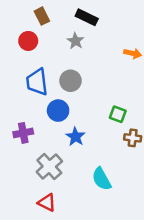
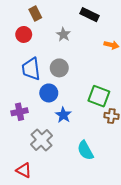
black rectangle: (87, 17) -> (90, 15), moved
green square: (118, 114) -> (99, 96), size x1.5
red triangle: (47, 203) -> (24, 170), moved

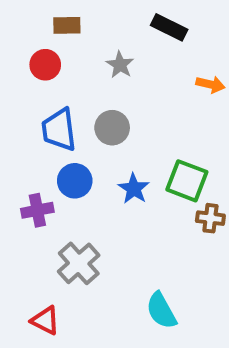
brown rectangle: (35, 14) -> (67, 25), turned -64
blue circle: (49, 93) -> (75, 181), moved
blue star: (63, 115) -> (134, 189), moved
cyan semicircle: (85, 150) -> (161, 311), moved

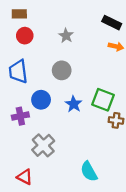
brown rectangle: (67, 25) -> (19, 14), moved
black rectangle: (169, 27) -> (112, 23), moved
blue trapezoid: (59, 130) -> (18, 71), moved

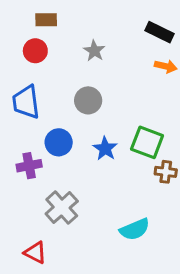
brown rectangle: (19, 14) -> (46, 20), moved
cyan semicircle: (89, 171) -> (135, 229), moved, turned -84

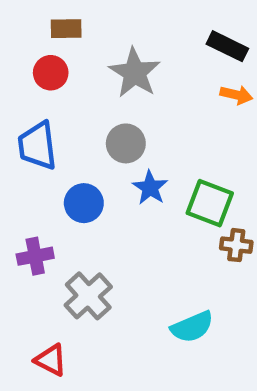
gray star: (94, 51) -> (135, 73), size x1.6
blue star: (105, 149) -> (150, 188), moved
purple cross: (29, 166) -> (35, 256), moved

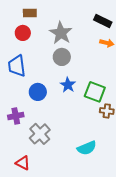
gray circle: (126, 143) -> (62, 57), moved

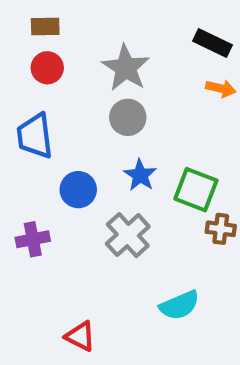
brown rectangle: (30, 13) -> (45, 26), moved
gray cross: (40, 134) -> (128, 235), moved
red triangle: (23, 163) -> (80, 336), moved

